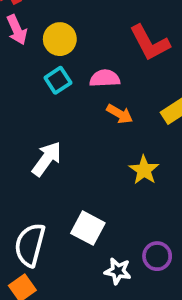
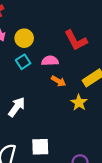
yellow star: (144, 170) -> (79, 103), moved
white square: (88, 228) -> (40, 147), turned -30

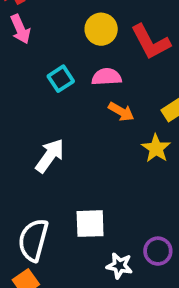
yellow circle: (24, 38) -> (101, 29), moved

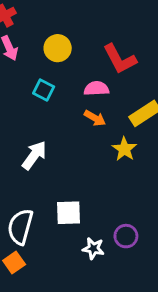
yellow circle: (101, 29) -> (58, 48), moved
pink semicircle: (107, 77) -> (96, 89), moved
cyan square: (61, 79) -> (44, 90), turned -30

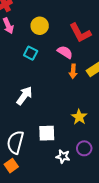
pink semicircle: (96, 89) -> (65, 52), turned 35
orange arrow: (95, 118) -> (73, 71), moved, turned 64
yellow star: (124, 149) -> (79, 117), moved

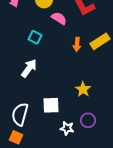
pink semicircle: (65, 52) -> (59, 18), moved
cyan square: (31, 53) -> (35, 37), moved
orange square: (11, 166) -> (16, 137), turned -32

